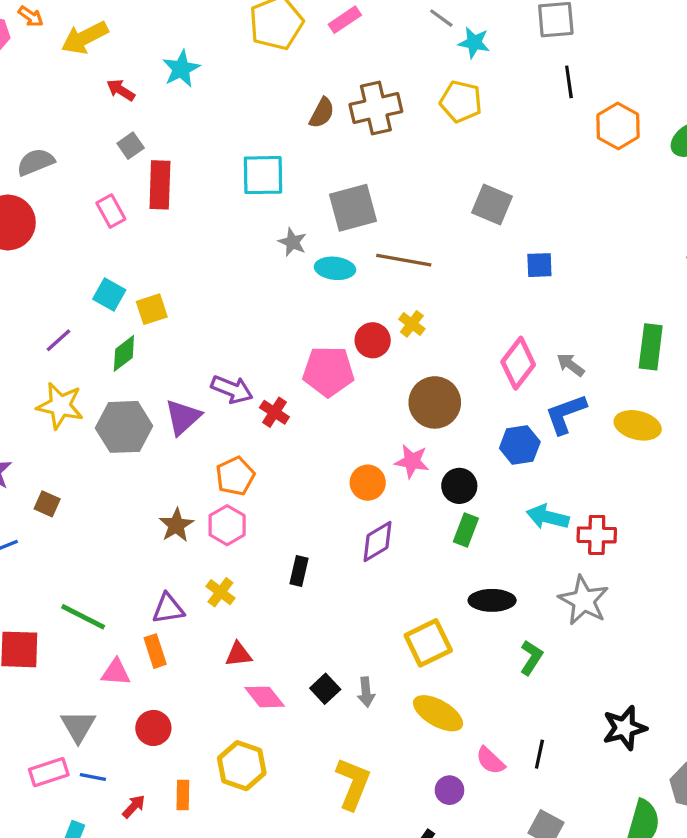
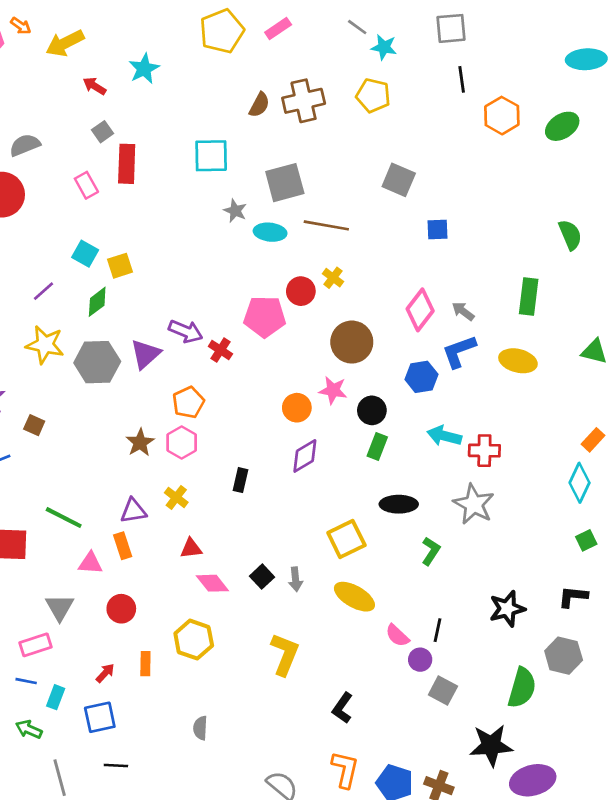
blue line: (93, 777) -> (26, 681), moved
purple circle: (449, 790) -> (420, 660), moved

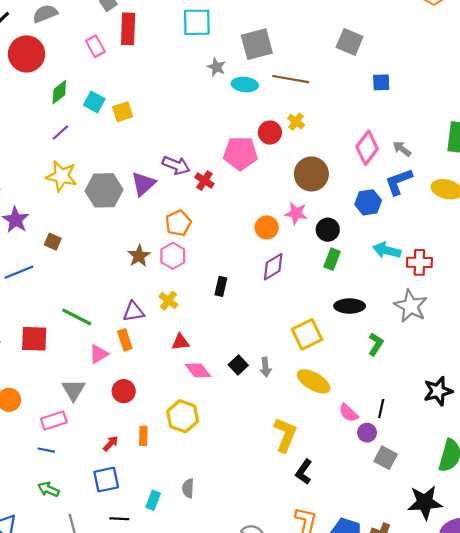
green diamond: (97, 302) -> (59, 92), moved
pink triangle: (90, 563) -> (99, 354), turned -35
yellow L-shape: (285, 654) -> (285, 435), moved
cyan rectangle: (56, 697) -> (153, 500), moved

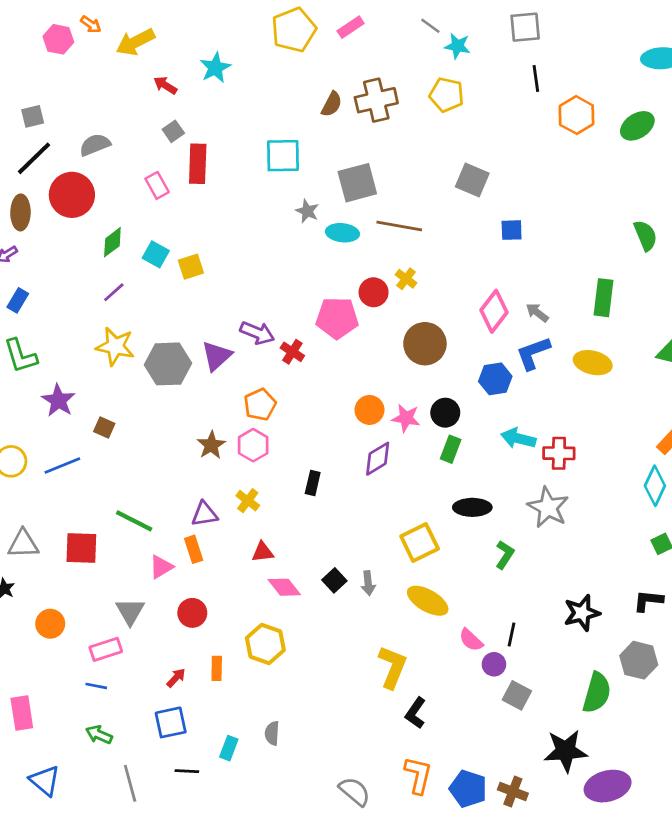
pink star: (296, 213) -> (406, 418), moved

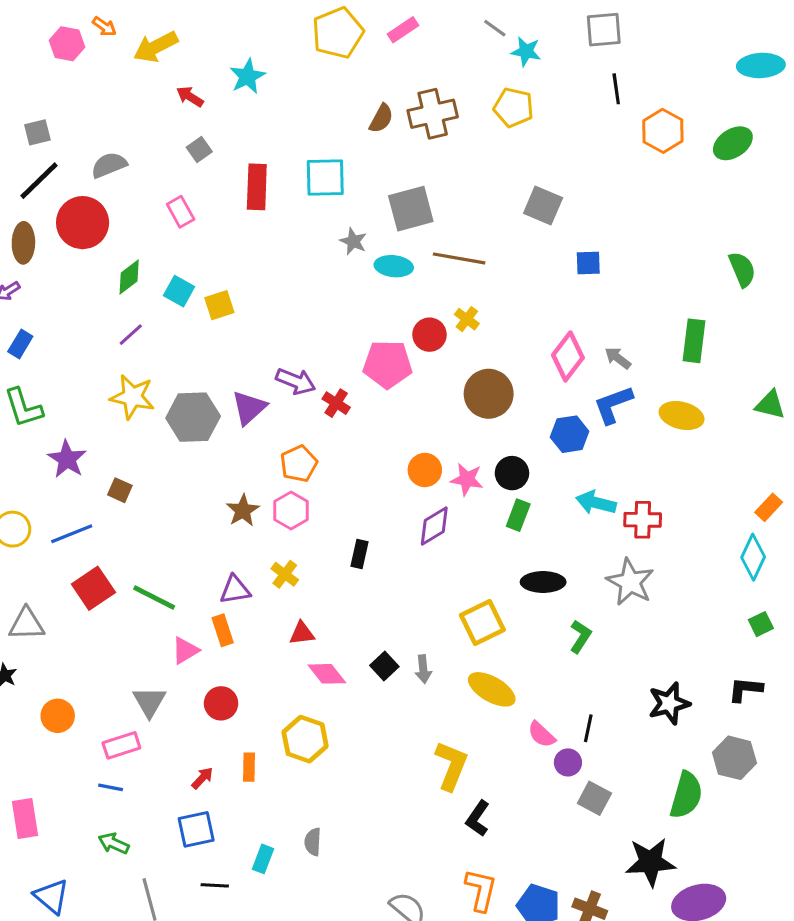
red rectangle: (198, 164) -> (257, 187), moved
red square: (81, 548) -> (93, 588), moved, turned -36

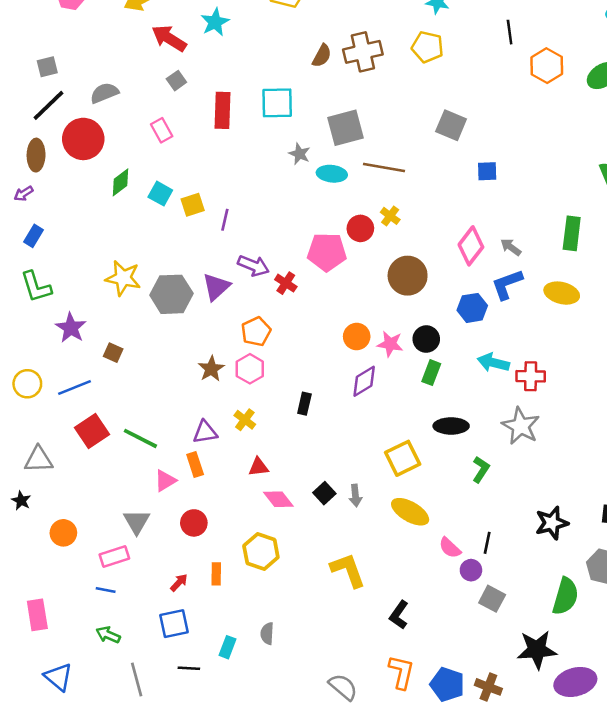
red arrow: (190, 97) -> (169, 38), size x1.6
purple line: (131, 335) -> (225, 220), moved, turned -35
yellow L-shape: (451, 766) -> (348, 570), moved, turned -42

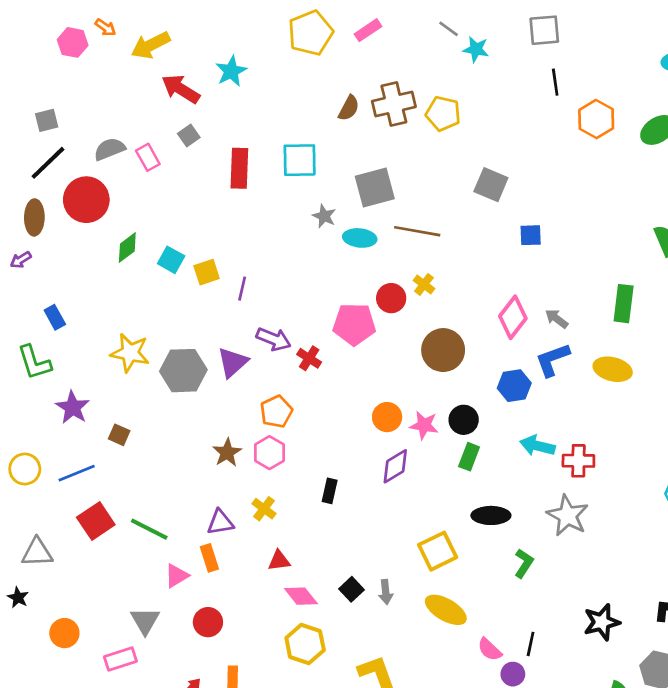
yellow pentagon: (427, 47) -> (443, 114), moved
pink rectangle: (162, 130) -> (148, 157), moved
blue rectangle: (34, 236) -> (55, 317), moved, turned -60
yellow hexagon: (261, 552) -> (305, 644), moved

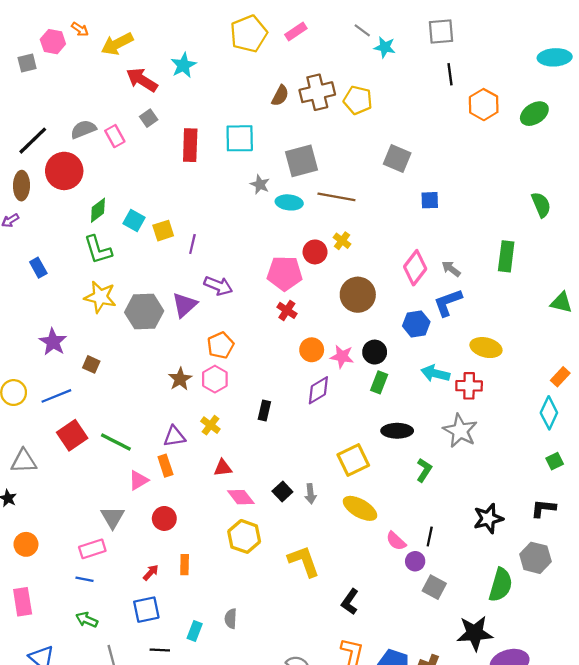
gray square: (47, 120) -> (27, 63), moved
red cross: (309, 358) -> (287, 310), moved
green L-shape: (34, 362) -> (98, 250), moved
yellow ellipse: (613, 369) -> (486, 348), moved
orange circle: (64, 633) -> (26, 544), moved

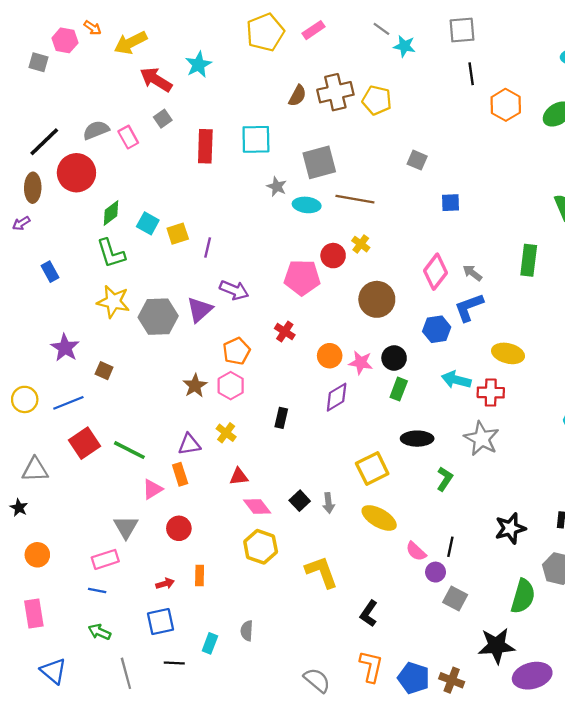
gray square: (27, 63) -> (38, 62), turned 30
gray square: (397, 159) -> (417, 160), size x0.7
red cross: (287, 310) -> (285, 332), moved
red arrow: (151, 572) -> (165, 584), turned 30

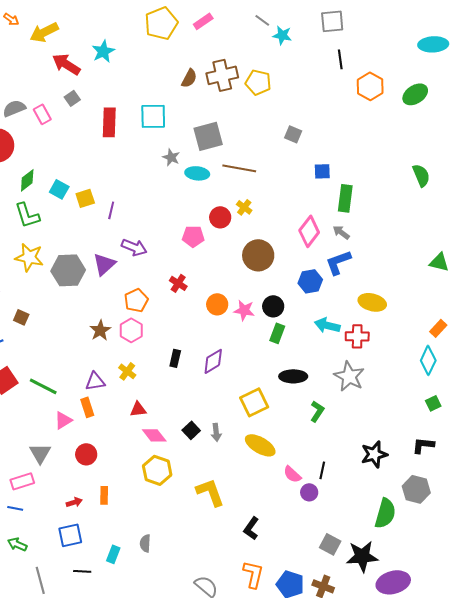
green rectangle: (529, 260) -> (345, 198), moved
pink pentagon: (302, 277) -> (193, 236), size x0.7
purple diamond: (337, 397) -> (213, 361), moved
gray square: (455, 599) -> (330, 544), moved

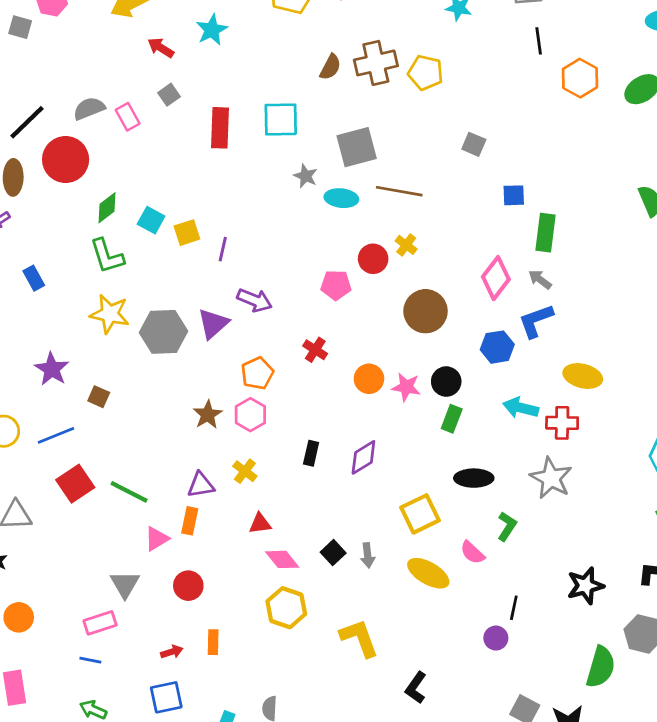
red arrow: (66, 64) -> (161, 48), size x0.7
orange rectangle: (87, 407) -> (190, 521), turned 30
pink semicircle: (292, 474) -> (472, 553), moved

